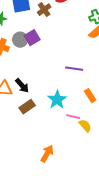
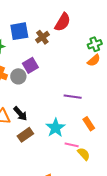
gray circle: (20, 40) -> (18, 76), moved

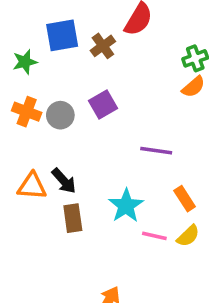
purple square: (30, 65) -> (103, 105), moved
brown rectangle: (25, 135) -> (73, 218), turned -63
yellow semicircle: (84, 154) -> (188, 236), moved, turned 88

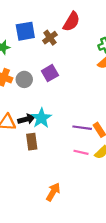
purple line: (156, 151) -> (82, 128), moved
black arrow: (64, 181) -> (26, 119), turned -63
cyan star: (126, 206) -> (41, 118), moved

